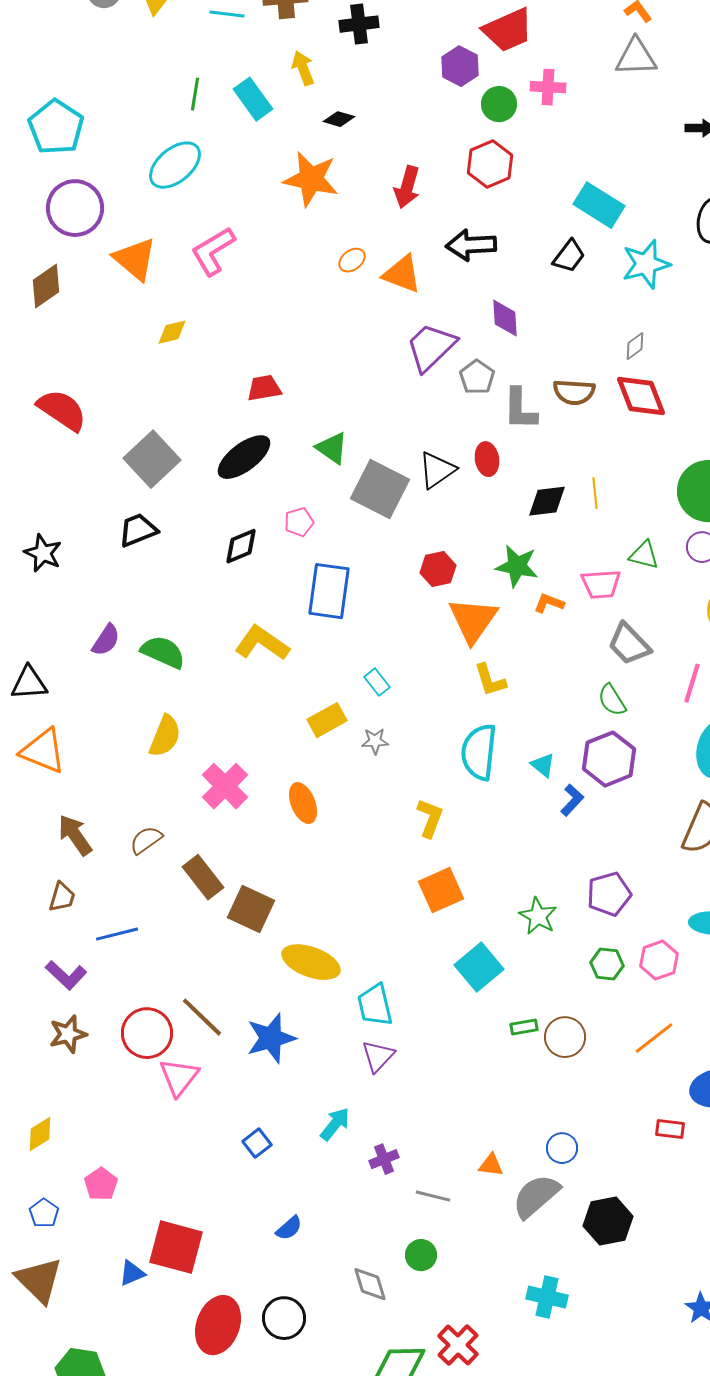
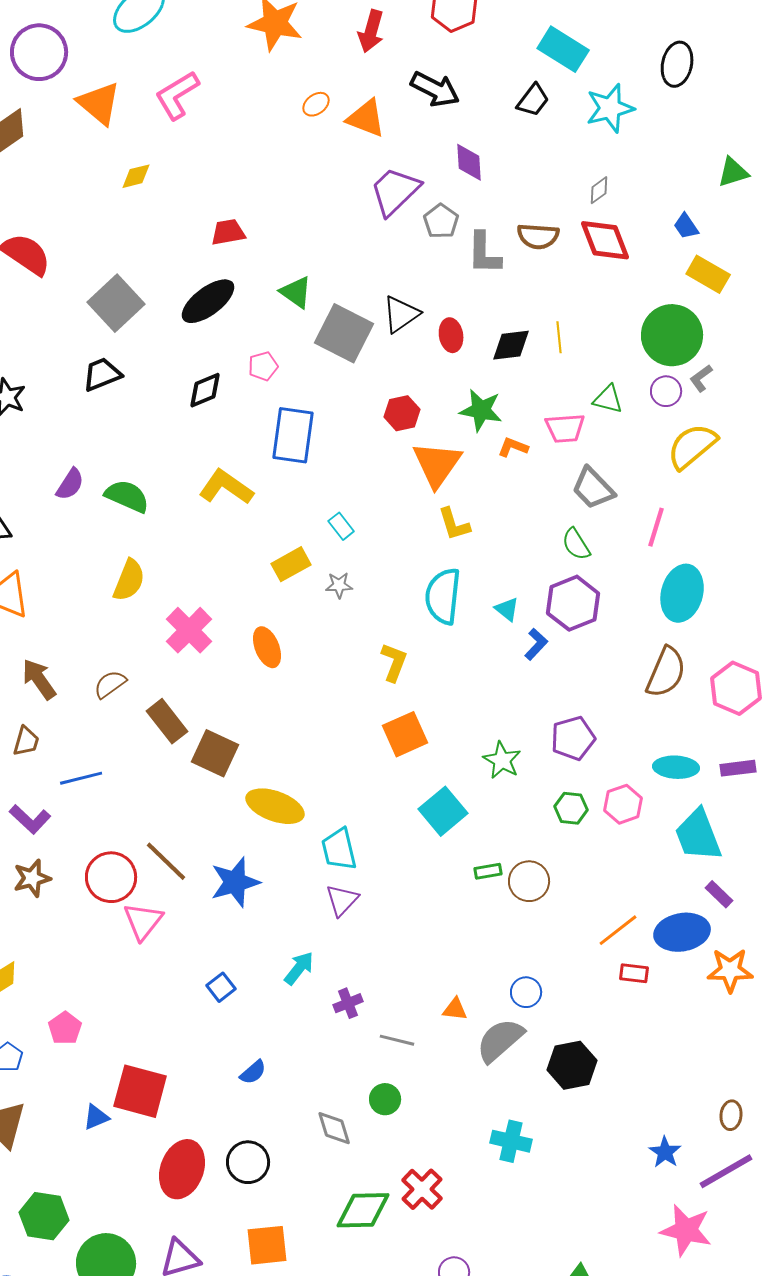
black arrow: (471, 245) -> (435, 89), turned -150
red ellipse: (487, 459) -> (451, 335), moved
orange line: (654, 1038) -> (618, 930), moved

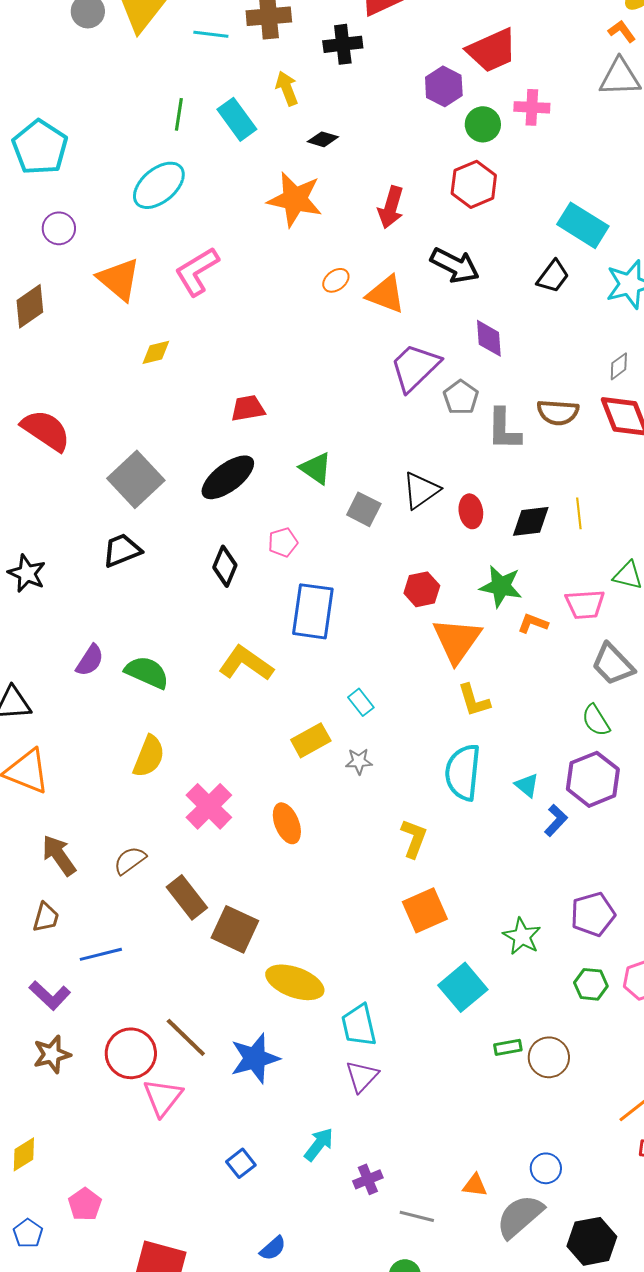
purple circle: (39, 52) -> (59, 228), size x0.6
gray square: (344, 333) -> (364, 509), size x0.6
black diamond: (205, 390) -> (225, 566), turned -45

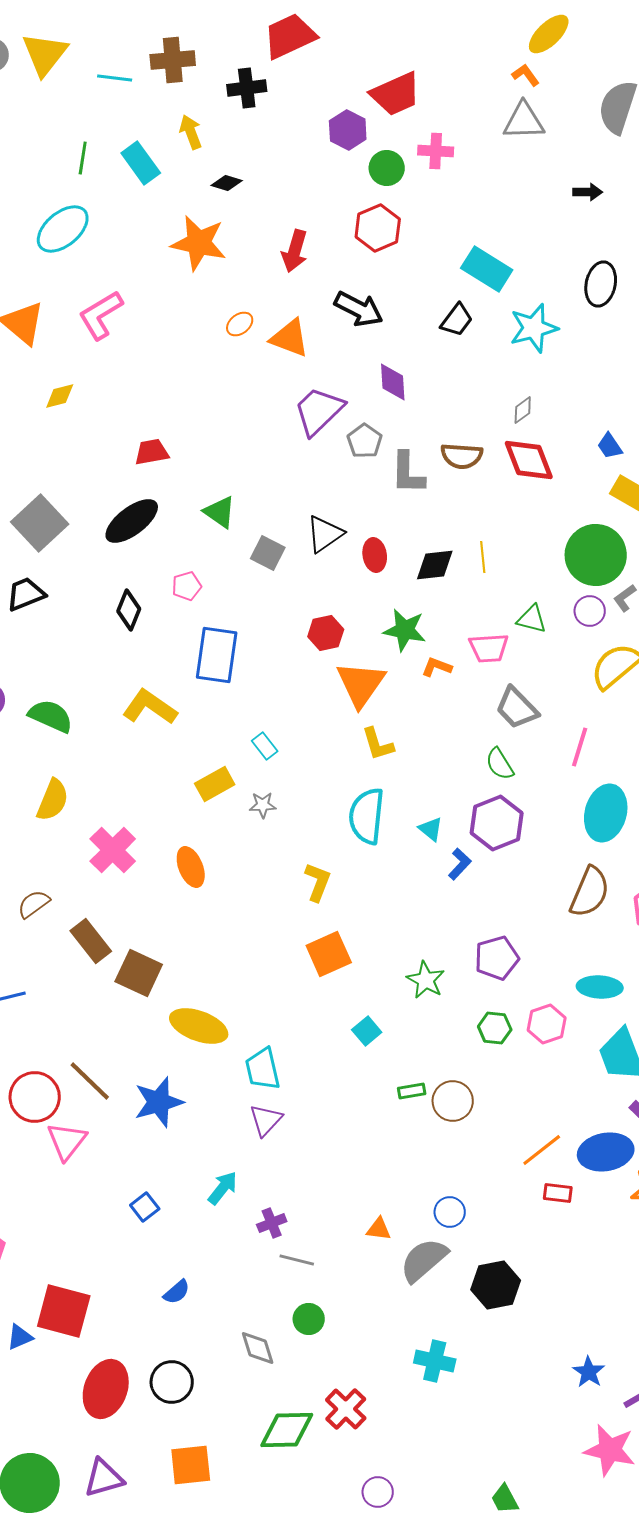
cyan square: (463, 987) -> (367, 1031), size x0.6
gray line: (417, 1216) -> (297, 1260), moved

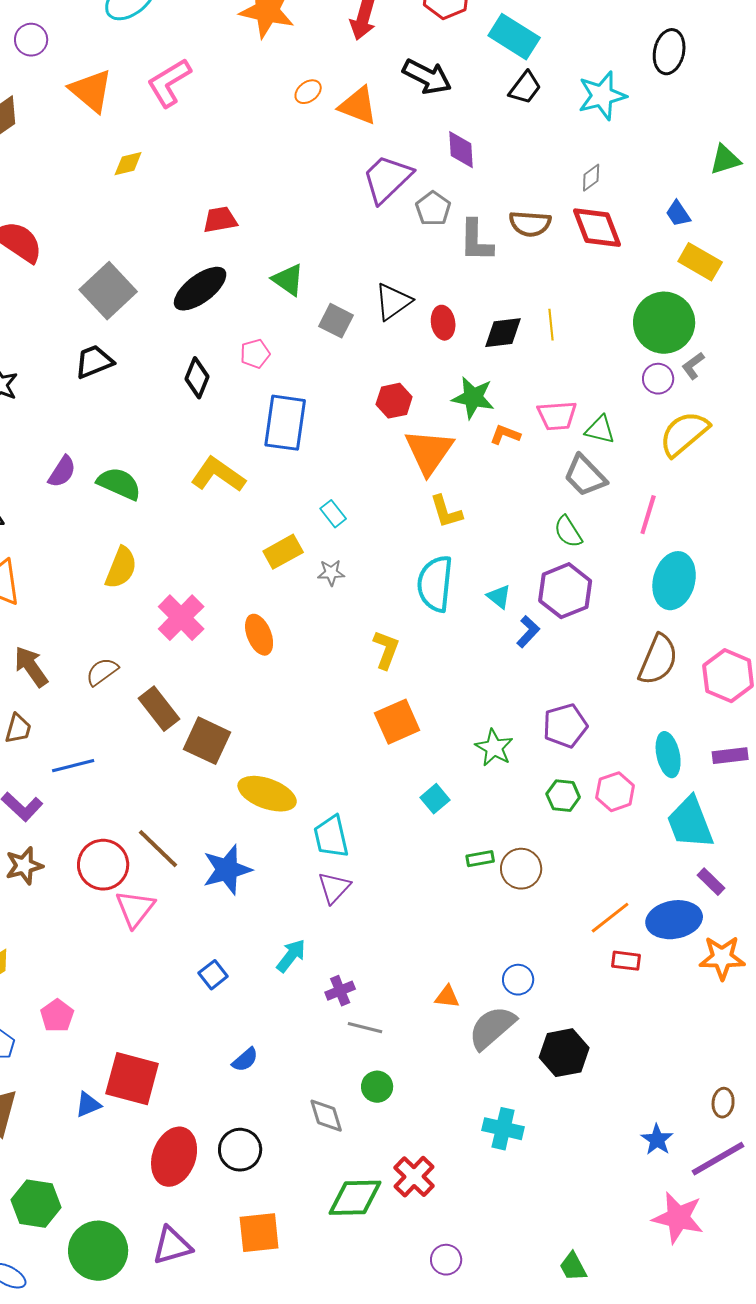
cyan rectangle: (487, 269) -> (514, 37), moved
green triangle: (532, 619) -> (600, 430), moved
cyan ellipse: (600, 987) -> (668, 755), turned 75

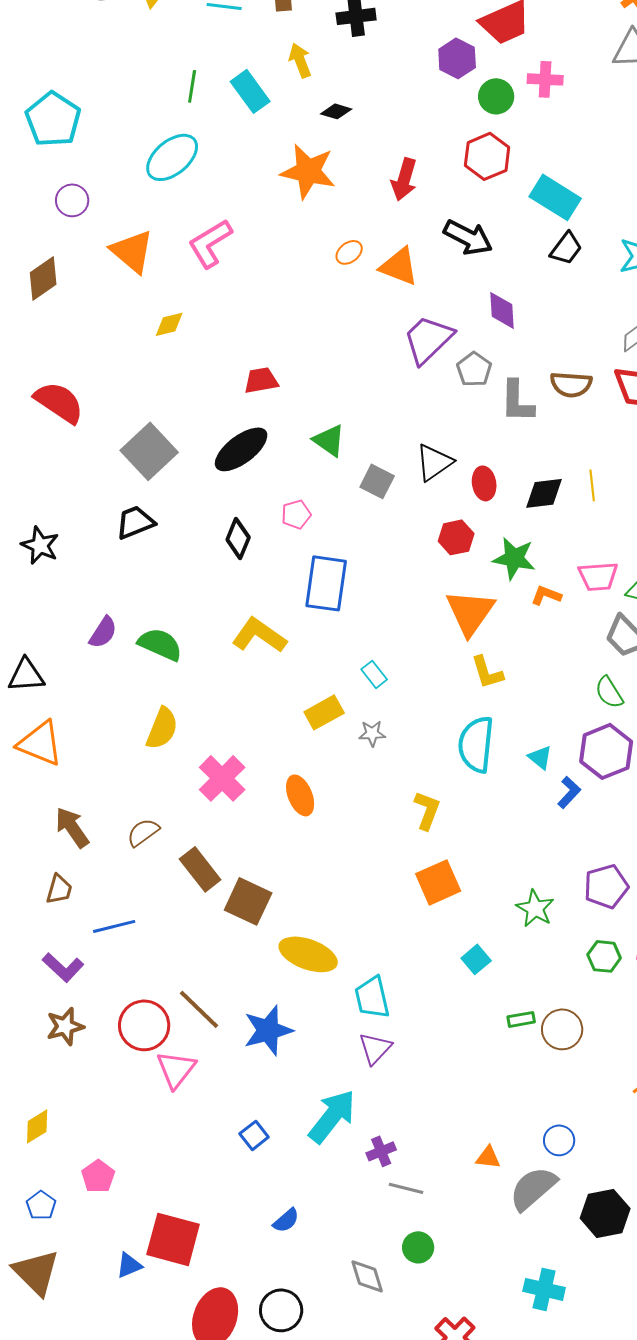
red hexagon: (394, 401) -> (456, 537), moved
cyan arrow: (291, 956) -> (332, 1116), size x1.6

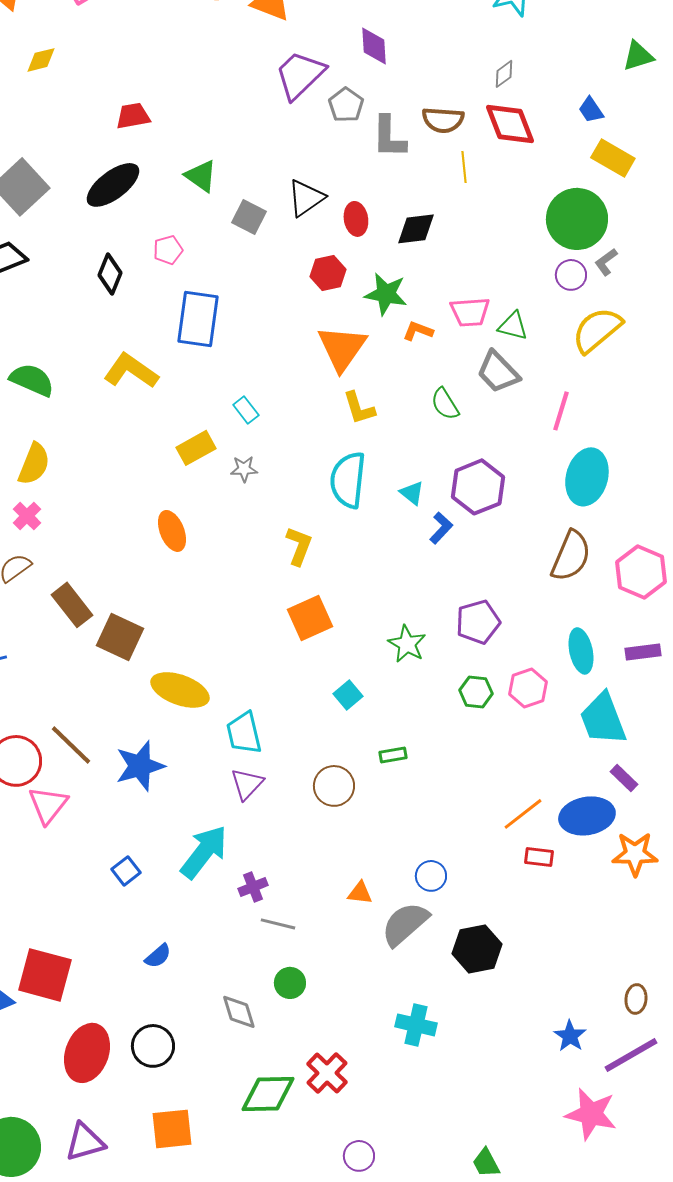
yellow line: (592, 485) -> (464, 167), moved
green semicircle: (609, 692) -> (445, 404), moved
pink cross: (222, 778) -> (27, 516), moved, size x0.6
brown circle: (562, 1029) -> (334, 786), moved

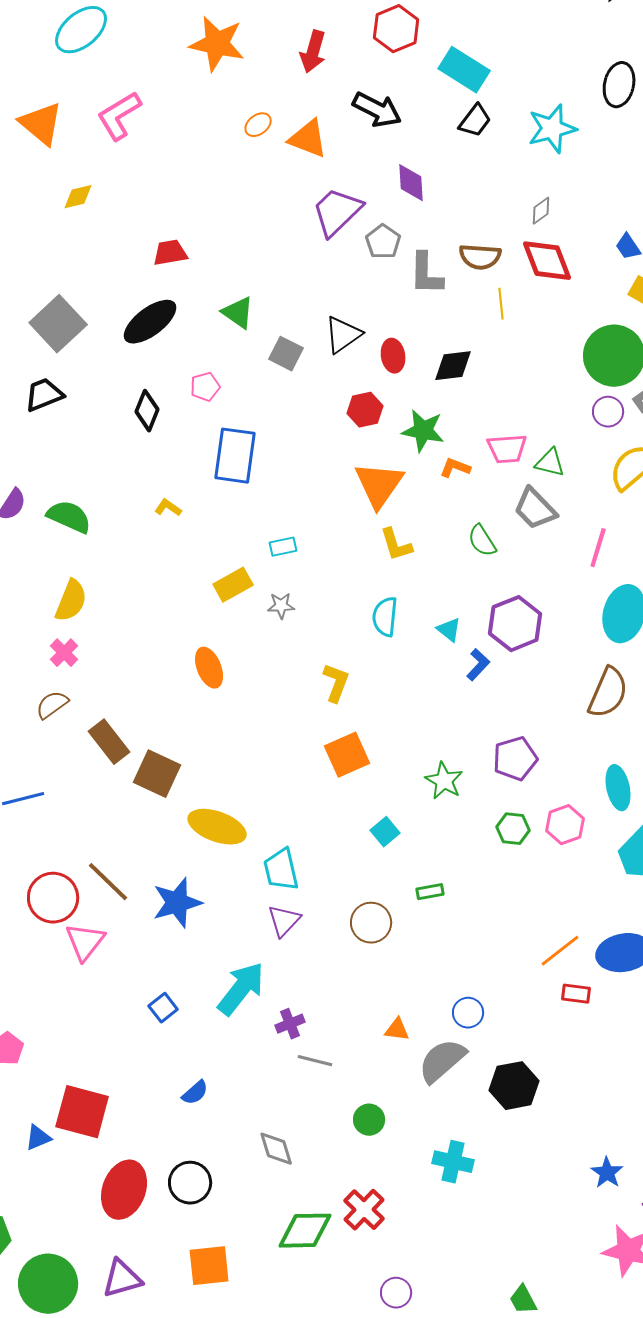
yellow L-shape: (131, 371) -> (168, 508), size x0.5
cyan rectangle: (246, 410) -> (283, 547), turned -64
cyan semicircle: (348, 480) -> (385, 617), size x0.7
green circle: (290, 983) -> (369, 1120), moved

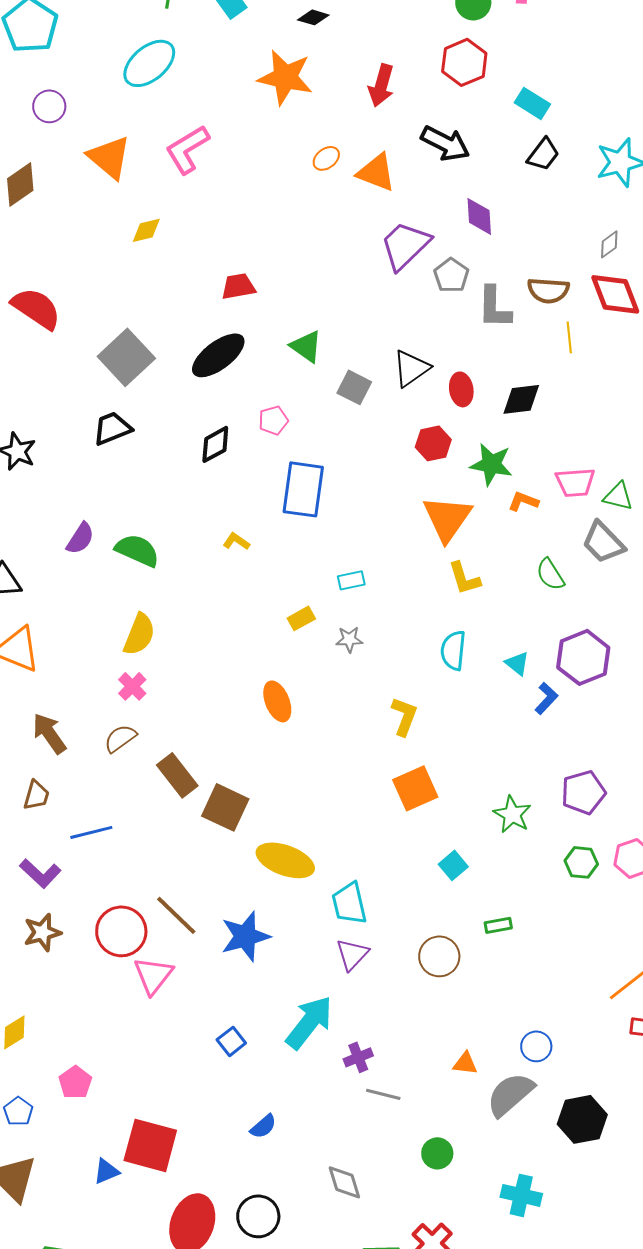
cyan rectangle: (464, 70) -> (532, 103), size x0.7
black diamond: (147, 411) -> (215, 444), turned 39
yellow rectangle: (233, 585) -> (301, 618), size x0.7

